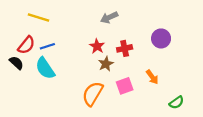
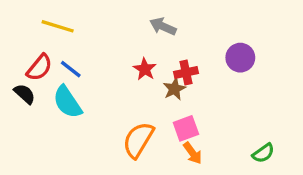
gray arrow: (109, 17) -> (163, 26), turned 49
blue line: (47, 46) -> (71, 69), turned 56
brown star: (106, 64) -> (174, 89), moved
orange arrow: (152, 77) -> (193, 153), moved

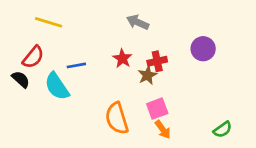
blue line: (71, 69) -> (76, 65), moved, turned -48
orange semicircle: (138, 140) -> (117, 118), turned -48

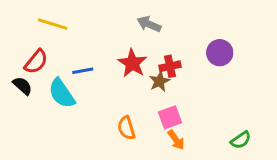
red star: (122, 58) -> (132, 63), size x1.4
orange semicircle: (117, 118) -> (126, 128), size x0.7

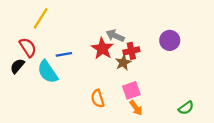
yellow line: (53, 24) -> (41, 18), turned -75
gray arrow: (149, 24) -> (115, 36), moved
red semicircle: (36, 62) -> (28, 47), turned -72
black semicircle: (23, 86) -> (17, 66), turned -91

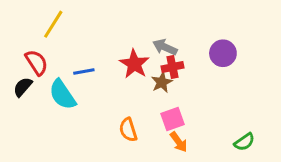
gray arrow: (115, 36) -> (165, 47), moved

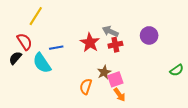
brown star: (162, 82) -> (104, 72), moved
orange semicircle: (128, 130) -> (86, 87), turned 35
green semicircle: (244, 142) -> (177, 70), moved

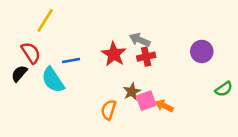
purple circle: (149, 35) -> (202, 51), moved
orange arrow: (119, 95) -> (164, 106), moved, turned 152

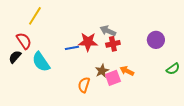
red star: (114, 54) -> (88, 42), turned -30
blue line: (71, 61) -> (72, 48), moved
orange arrow: (164, 106) -> (127, 71), moved

